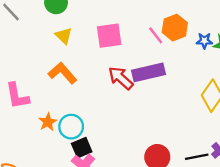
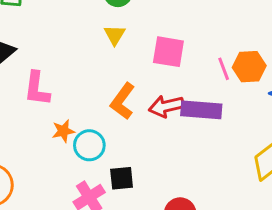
orange L-shape: (63, 73) -> (123, 101), moved, turned -120
red arrow: (121, 78) -> (166, 106), turned -72
black square: (82, 148) -> (122, 178), moved

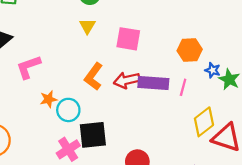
pink line: (224, 69) -> (183, 87), moved, turned 36
pink L-shape: (37, 89) -> (28, 67), turned 64
black square: (122, 178) -> (93, 135), size x1.5

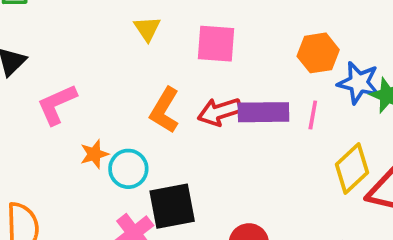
blue star: (213, 70) -> (359, 83), size x1.6

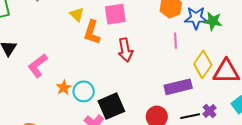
orange L-shape: (165, 110) -> (92, 32), moved
red arrow: (220, 112) -> (125, 50), turned -70
purple rectangle: (263, 112) -> (178, 87), moved

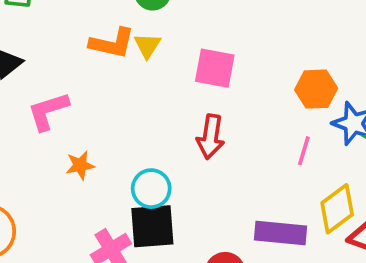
orange L-shape: (92, 32) -> (112, 43), moved, turned -115
cyan circle: (84, 91) -> (151, 189), moved

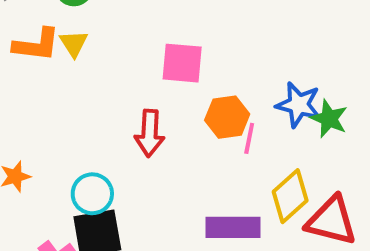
pink square: (215, 68) -> (182, 63), moved
orange hexagon: (316, 89) -> (227, 117), moved

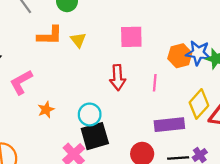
yellow triangle: (74, 43) -> (78, 40), moved
orange hexagon: (227, 117) -> (180, 56), moved
pink line: (249, 138) -> (155, 83), moved

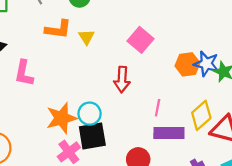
pink square: (131, 37) -> (141, 40), turned 35
pink L-shape: (21, 82) -> (24, 73), turned -56
pink line: (155, 83) -> (158, 108), moved
orange star: (46, 110) -> (61, 118), moved, size x1.8

